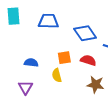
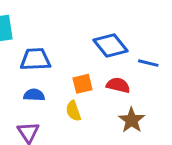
blue trapezoid: (48, 21) -> (35, 59), moved
brown star: (96, 85) -> (132, 120), turned 30

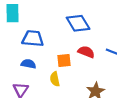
blue diamond: (110, 46) -> (78, 23), moved
red semicircle: (118, 85) -> (86, 52), moved

